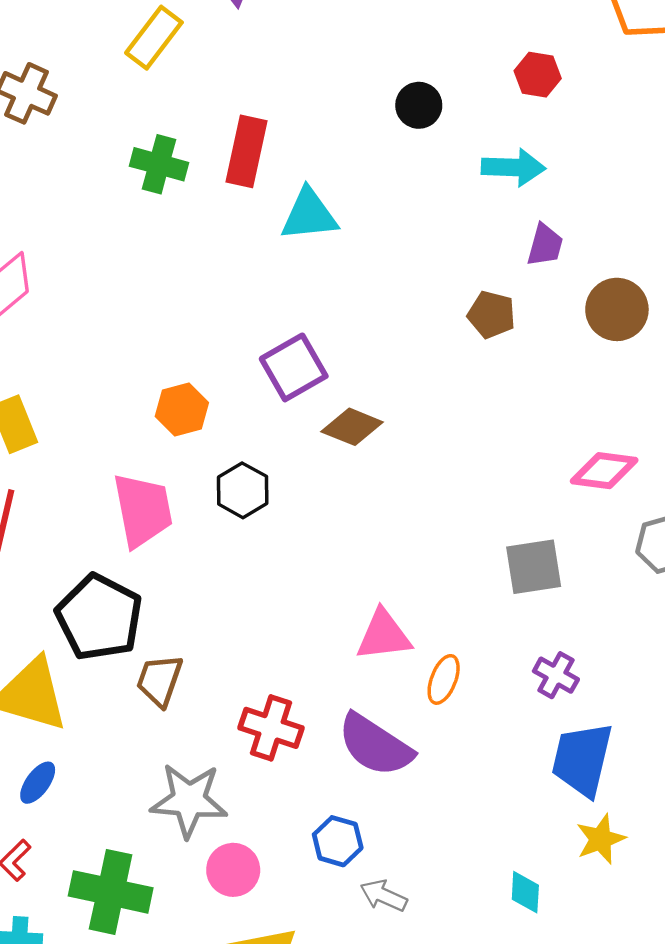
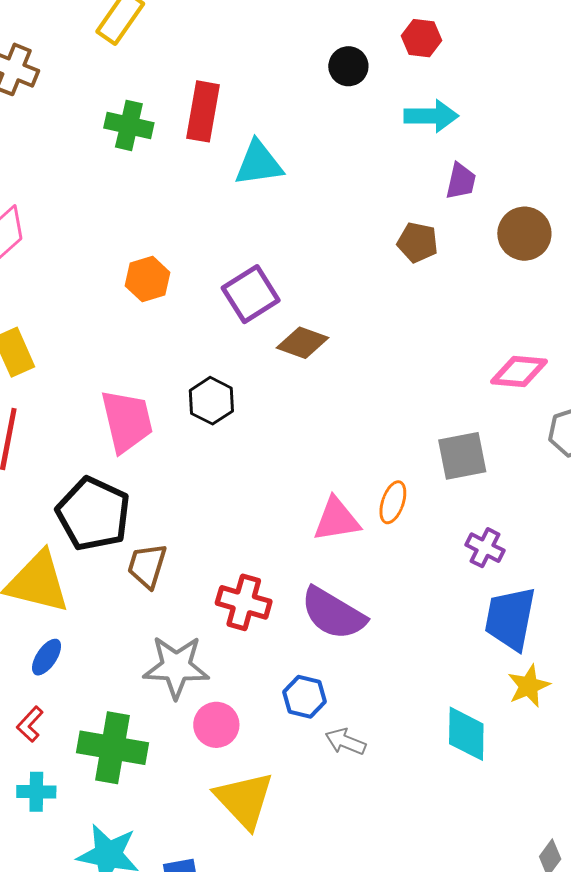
red hexagon: (538, 75) -> (422, 38), moved
orange hexagon: (182, 409) -> (147, 279), moved
orange ellipse: (444, 679) -> (393, 502), moved
cyan diamond: (525, 892) -> (466, 734), size x1.5

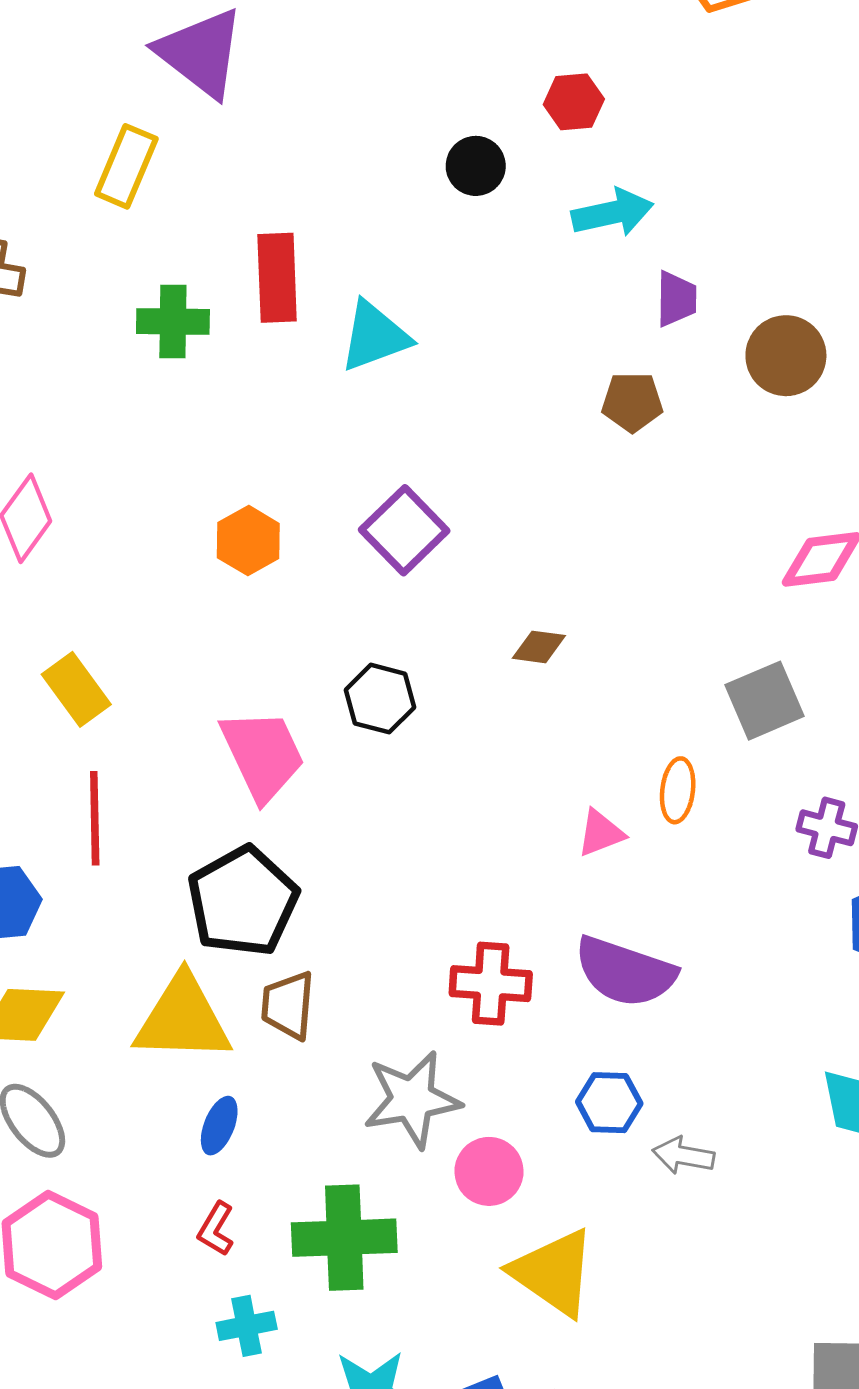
brown diamond: (303, 343) -> (539, 647), moved, size x0.7
black pentagon: (93, 514) -> (243, 901), turned 30
pink triangle: (337, 519) -> (601, 833), size x0.7
brown trapezoid: (147, 566) -> (288, 1005), moved

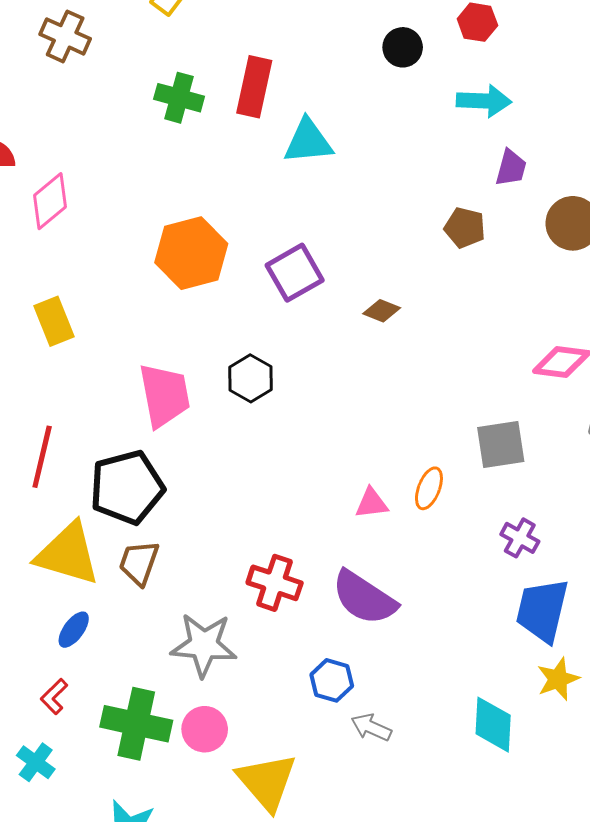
orange hexagon: (248, 541) -> (191, 253), size x1.6
brown diamond: (539, 647) -> (382, 311), moved
red line: (95, 818) -> (42, 457), moved
pink circle: (489, 1171) -> (205, 729), moved
cyan cross: (247, 1326) -> (36, 762), moved, turned 33

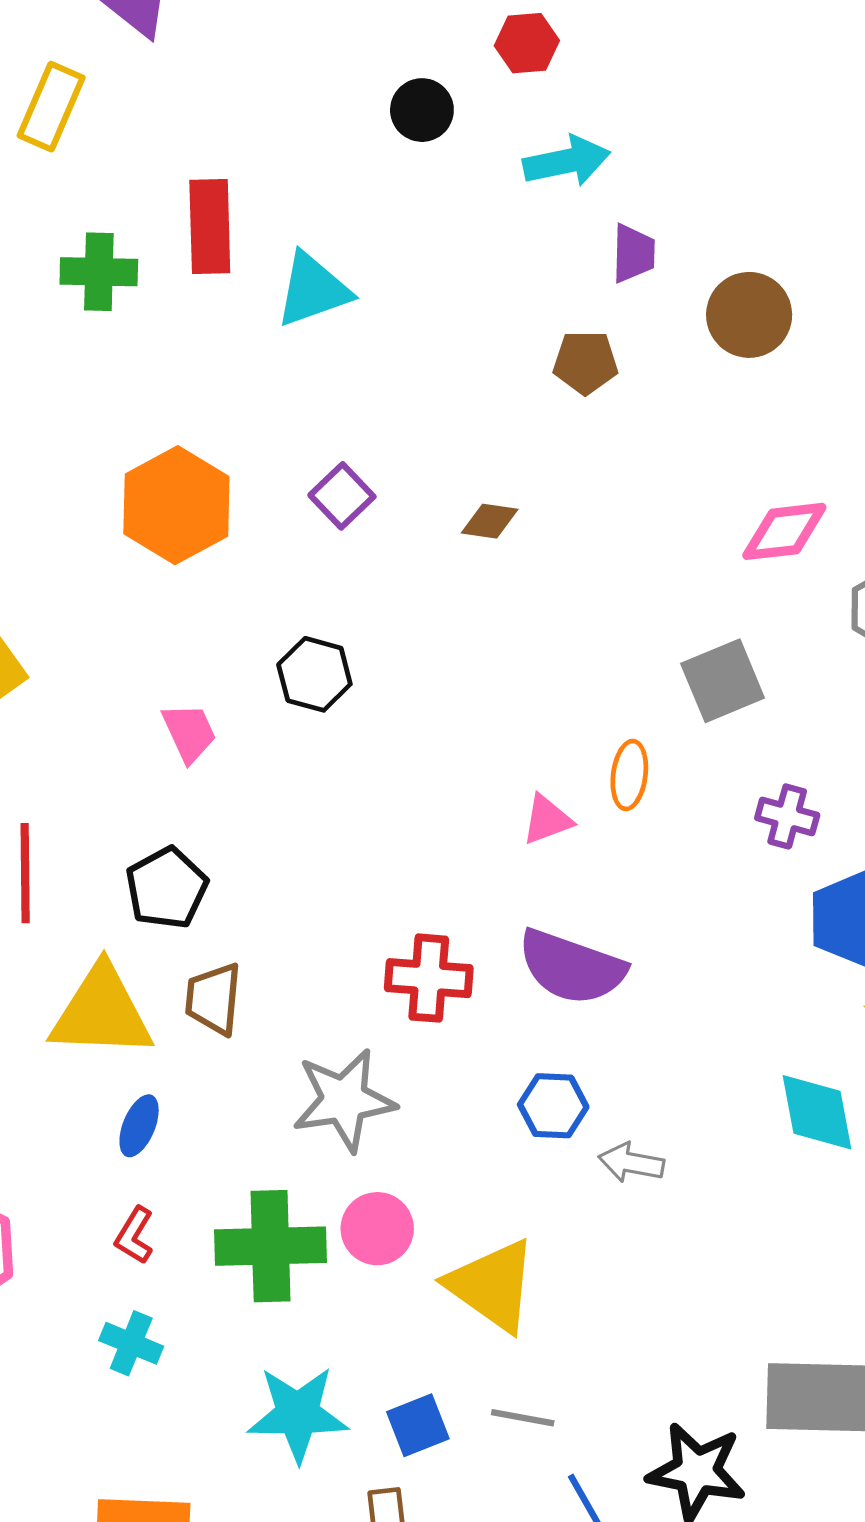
purple square: (295, 273) -> (342, 496), size x0.7
pink trapezoid: (164, 395) -> (189, 733), size x0.6
black pentagon: (127, 487) -> (167, 888), size x0.7

